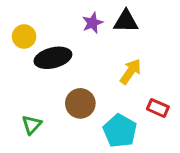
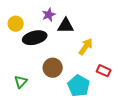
black triangle: (126, 21) -> (66, 26), moved
purple star: (92, 23) -> (49, 15), moved

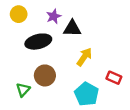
yellow circle: (16, 24) -> (19, 14), moved
yellow arrow: (86, 47) -> (84, 57), moved
brown circle: (53, 68) -> (45, 75), moved

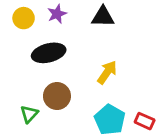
purple star: (54, 16) -> (57, 14), moved
black triangle: (72, 28) -> (103, 17), moved
red rectangle: (114, 78) -> (145, 121), moved

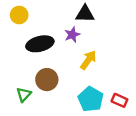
purple star: (57, 14) -> (72, 35), moved

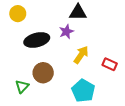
red rectangle: (119, 100) -> (110, 64), moved

